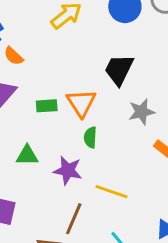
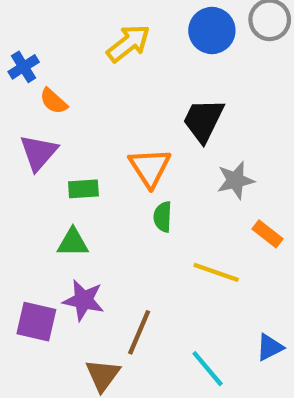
green rectangle: (47, 106) -> (83, 189), moved
purple star: (68, 170) -> (83, 300), moved
yellow line: (111, 192) -> (216, 272), moved

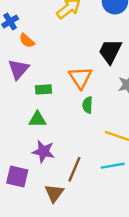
purple square: (36, 322) -> (17, 176), moved
cyan line: (208, 369) -> (113, 166), moved, turned -60

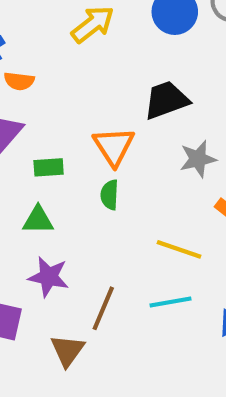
orange semicircle: (27, 41) -> (19, 81), turned -35
black trapezoid: (110, 51) -> (166, 100), turned 44
green semicircle: (88, 105) -> (110, 195), moved

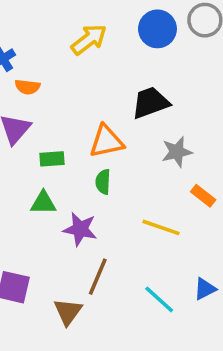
orange triangle: (114, 146) -> (107, 141), turned 51
purple star: (49, 277) -> (80, 229), moved
cyan line: (171, 302) -> (159, 299), moved, turned 52

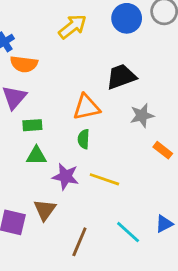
orange semicircle: (27, 87) -> (24, 64), size x1.4
green rectangle: (52, 159) -> (32, 125), moved
yellow line: (161, 227) -> (104, 179), moved
brown line: (98, 277) -> (79, 242), moved
brown triangle: (68, 312) -> (45, 210), moved

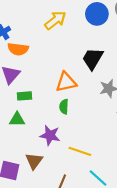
black trapezoid: (121, 77) -> (93, 59), turned -40
green triangle: (36, 156) -> (17, 119), moved
yellow line: (104, 179) -> (80, 151), moved

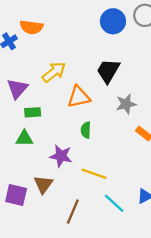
yellow arrow: (55, 20) -> (54, 72), moved
orange semicircle: (18, 49) -> (31, 27), moved
green semicircle: (64, 107) -> (86, 130), moved

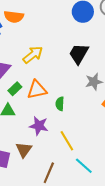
orange triangle: (79, 97) -> (37, 90), moved
green rectangle: (33, 112) -> (15, 89), turned -40
yellow line: (94, 174) -> (67, 141), turned 40

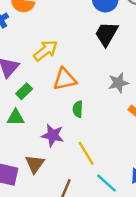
black trapezoid: (79, 54) -> (106, 34), moved
orange triangle: (37, 90) -> (65, 79), moved

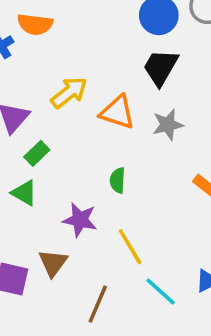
orange triangle: (65, 79) -> (118, 112), moved, turned 30
gray star: (118, 83) -> (168, 125), moved
green triangle: (16, 117) -> (24, 193), turned 30

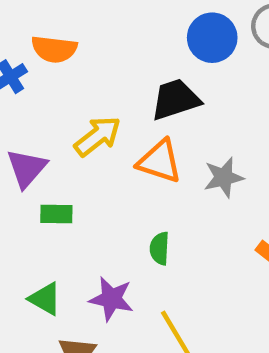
black trapezoid: (161, 67) -> (176, 100), moved, turned 42
green rectangle: (37, 153) -> (56, 214), turned 45
green triangle: (24, 193) -> (45, 299), moved

